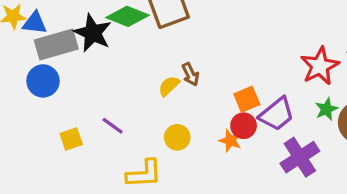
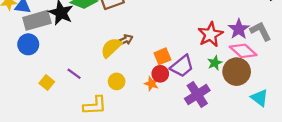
brown arrow: (190, 74) -> (125, 40), turned -88
yellow semicircle: (169, 86) -> (111, 48), size x1.5
yellow square: (71, 139) -> (47, 83), turned -32

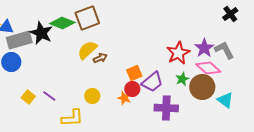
yellow semicircle: (111, 48) -> (87, 50), moved
purple line: (74, 74) -> (49, 96), moved
purple cross: (197, 95) -> (166, 108), turned 35
cyan triangle: (260, 98) -> (225, 100), moved

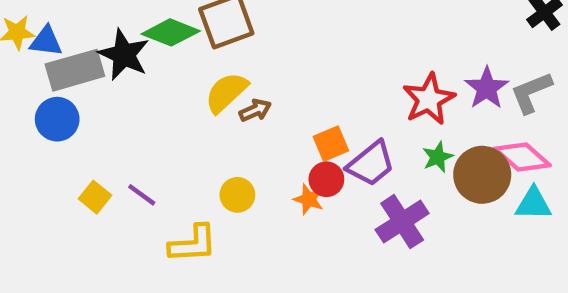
gray L-shape: (224, 50) -> (531, 92), turned -85
pink diamond: (208, 68) -> (522, 157), moved
cyan triangle: (225, 100) -> (533, 204), turned -36
purple cross: (166, 108) -> (402, 222), turned -35

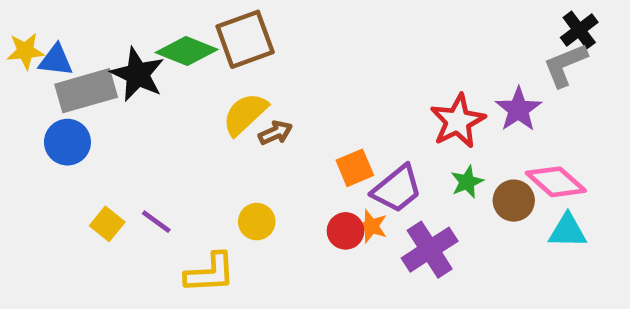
gray L-shape: (531, 92) -> (565, 65), moved
brown circle: (482, 175) -> (514, 201), size x0.7
red circle: (326, 179) -> (346, 231), moved
orange star: (309, 199) -> (371, 226), moved

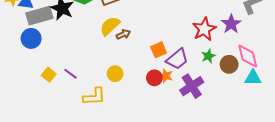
pink diamond: (556, 182) -> (248, 56), turned 35

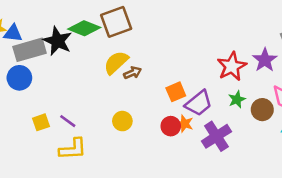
yellow square: (49, 75) -> (41, 122), turned 32
yellow L-shape: (94, 96) -> (73, 149), moved

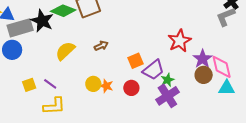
purple star: (265, 60) -> (203, 59), moved
yellow semicircle: (116, 63) -> (65, 51), moved
green star: (237, 99) -> (167, 80), moved
orange star: (185, 124) -> (106, 86), moved

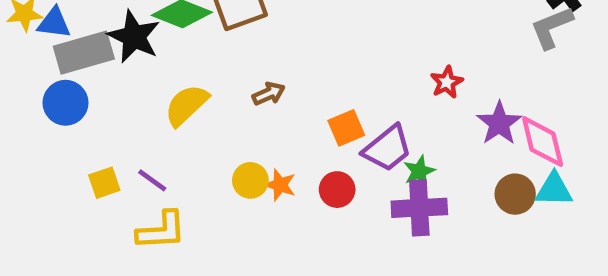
red star: (179, 41) -> (447, 82), size x0.6
brown circle: (204, 75) -> (515, 194), moved
purple cross: (167, 96) -> (419, 208), turned 30

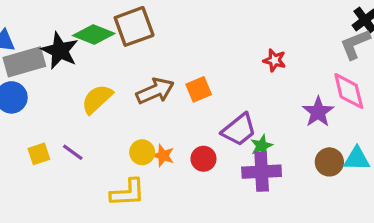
red star: (447, 82) -> (274, 60), moved, turned -30
brown arrow: (269, 94) -> (155, 91), size x1.6
orange square: (346, 128) -> (199, 89), moved
pink diamond: (543, 142) -> (349, 91), moved
yellow L-shape: (161, 231) -> (128, 193), moved

